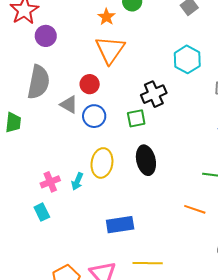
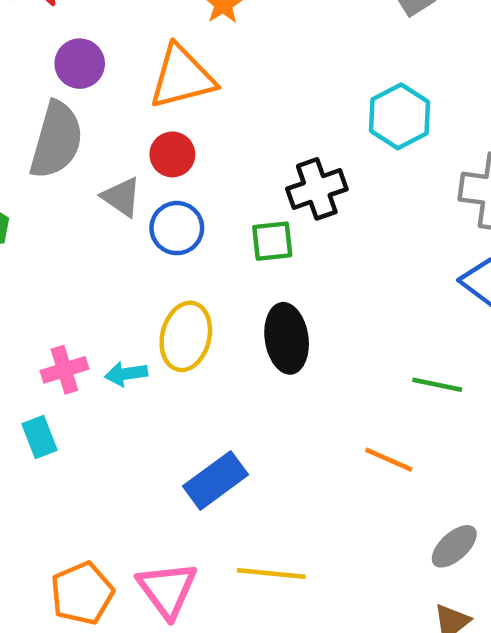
purple circle: (46, 36) -> (80, 64), moved
orange triangle: (110, 50) -> (182, 77), moved, turned 36
cyan arrow: (77, 181) -> (126, 374), turned 54
blue rectangle: (120, 225) -> (215, 480), turned -32

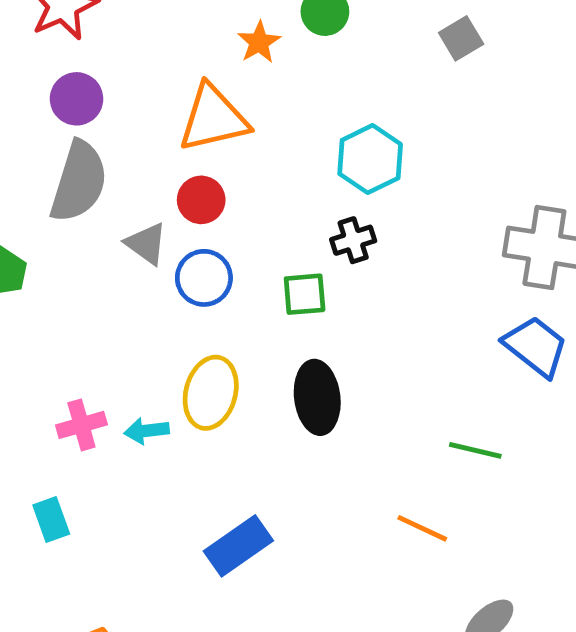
purple circle: (80, 64) -> (77, 99), moved
cyan hexagon: (399, 116) -> (370, 159), moved
black cross: (317, 189) -> (353, 240), size x0.7
cyan rectangle: (39, 437) -> (51, 519), moved

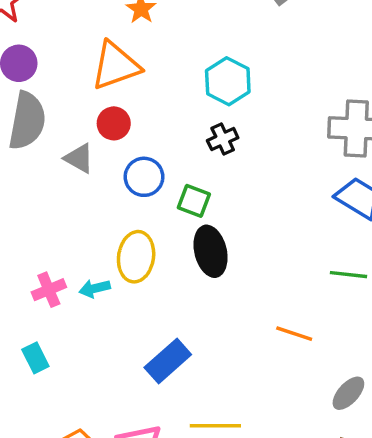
blue circle: (204, 278) -> (144, 177), moved
green square: (305, 294) -> (194, 201), moved, turned 32
green line: (475, 450) -> (349, 275), moved

